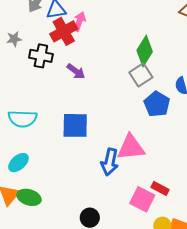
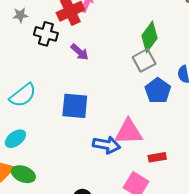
cyan semicircle: (23, 119) -> (23, 95), turned -44
blue arrow: (110, 162) -> (106, 145), turned -96
red rectangle: (160, 188) -> (157, 157), moved, turned -42

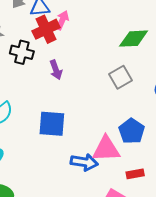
green diamond: (150, 37) -> (134, 39), moved, turned 52
purple arrow: (80, 52) -> (56, 70), turned 30
blue pentagon: (158, 91) -> (132, 131), moved

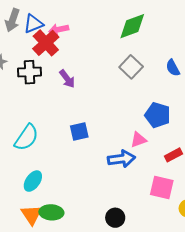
pink arrow: (62, 20) -> (59, 30), turned -108
blue square: (52, 124) -> (79, 132), size x0.7
pink triangle: (106, 149) -> (138, 140), size x0.6

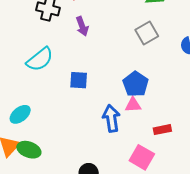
blue pentagon: (158, 115) -> (136, 84), moved
cyan semicircle: (26, 138) -> (40, 59), moved
blue arrow: (121, 159) -> (111, 118), turned -108

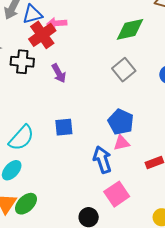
cyan semicircle: (40, 59) -> (21, 138), moved
green ellipse: (29, 150) -> (26, 204), turned -55
pink square: (142, 157) -> (117, 194), moved, turned 35

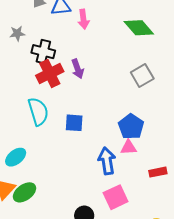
pink arrow: (57, 23) -> (83, 19), turned -102
green diamond: (130, 29) -> (139, 28), moved, turned 52
red cross: (42, 35) -> (50, 74), moved
cyan semicircle: (21, 138) -> (38, 111), moved, turned -68

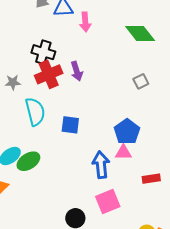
gray star: (17, 33) -> (13, 82), moved
gray square: (142, 76) -> (141, 81), size x0.7
green ellipse: (25, 192) -> (28, 161), moved

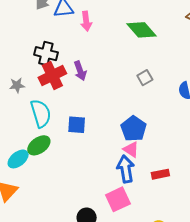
pink triangle: (123, 152) -> (131, 149), turned 36
green ellipse: (28, 161) -> (39, 145), moved
blue arrow: (101, 165) -> (126, 169), moved

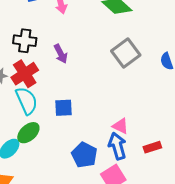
red cross: (52, 75) -> (25, 74), moved
gray square: (145, 78) -> (126, 53), size x1.8
blue pentagon: (134, 129) -> (84, 155), moved

